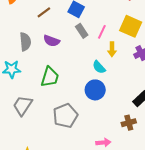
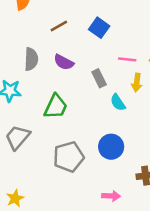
gray rectangle: (82, 31) -> (99, 78), moved
pink line: (102, 32) -> (127, 59), turned 64
blue circle: (95, 90) -> (111, 147), moved

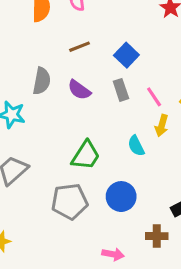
pink line: (127, 59) -> (154, 97), turned 42
gray rectangle: (99, 78) -> (121, 90), moved
green trapezoid: (56, 107) -> (86, 155), moved

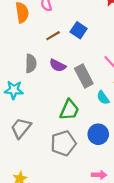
blue square: (126, 55) -> (79, 30), moved
gray rectangle: (121, 90) -> (84, 76), moved, size x1.5

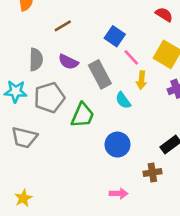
blue square: (79, 30) -> (115, 36), moved
gray trapezoid: (21, 128) -> (24, 137), turned -115
gray pentagon: (63, 143) -> (49, 98), moved

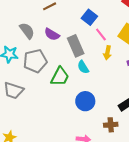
gray semicircle: (36, 59) -> (27, 31), turned -42
cyan semicircle: (123, 100) -> (83, 67), moved

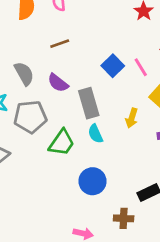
pink line: (101, 35) -> (141, 67), moved

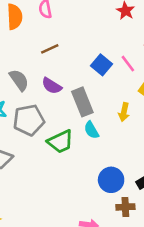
green trapezoid: (62, 143) -> (60, 142), turned 36
blue circle: (92, 181) -> (111, 180), moved

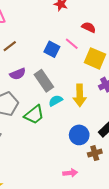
purple semicircle: (52, 86) -> (18, 74), turned -42
yellow arrow: (124, 112) -> (80, 95), moved, size x1.5
cyan semicircle: (91, 130) -> (56, 101), turned 104

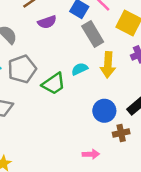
purple semicircle: (18, 74) -> (47, 22), moved
gray rectangle: (44, 81) -> (93, 34), moved

